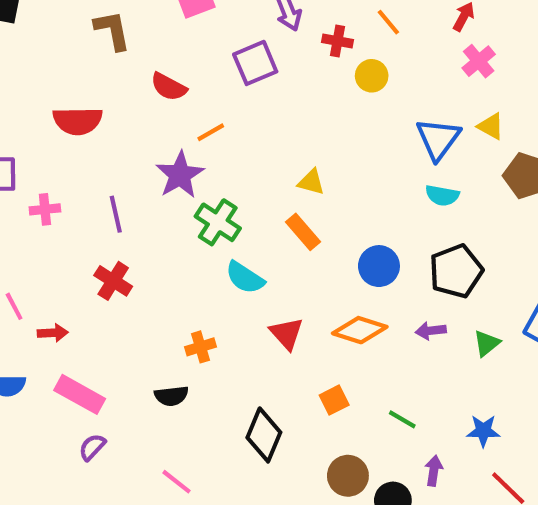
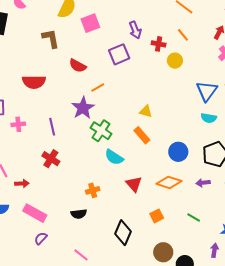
green line: (402, 419) -> (194, 217), moved
purple arrow: (434, 471) -> (214, 250), moved

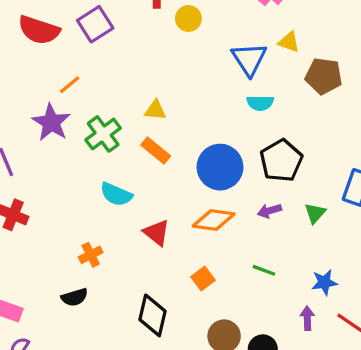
red semicircle: (78, 66) -> (39, 30), moved, size x1.4
green cross: (101, 131) -> (103, 134), moved, turned 30
blue circle: (178, 152) -> (220, 167), size x1.4

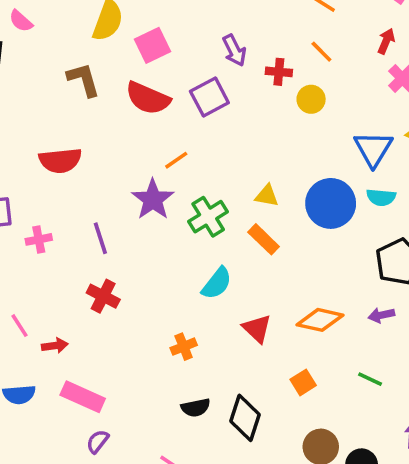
blue circle: (220, 167) -> (331, 203), moved
cyan semicircle: (116, 194) -> (217, 283), turned -80
black semicircle: (75, 297) -> (196, 408), moved

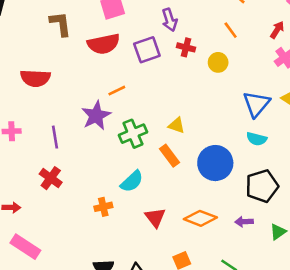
red cross: (279, 72) -> (186, 47), moved
red semicircle: (148, 98) -> (104, 44), turned -44
blue circle: (331, 203) -> (215, 163), moved
orange cross: (184, 347) -> (103, 207), moved

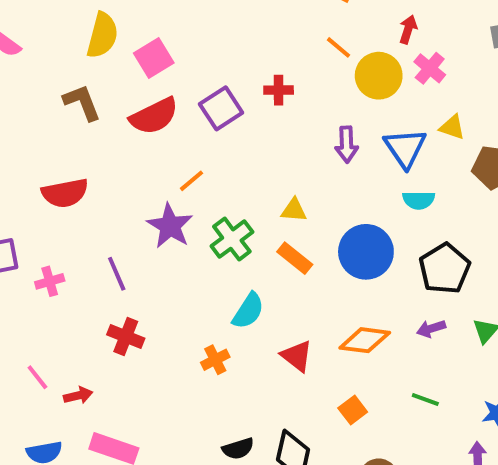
purple arrow: (170, 20) -> (347, 144), moved, turned 30
yellow circle: (218, 62) -> (379, 76), moved, size x1.5

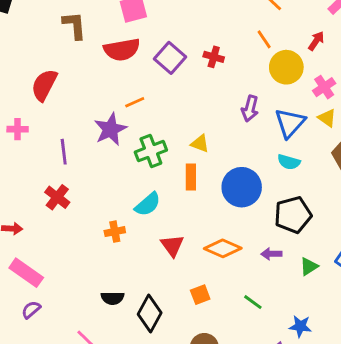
pink cross: (430, 68) -> (324, 87), moved
purple square: (221, 108) -> (170, 58), turned -32
red semicircle: (65, 193) -> (44, 85), turned 112
orange rectangle: (295, 258) -> (191, 177), turned 35
pink cross: (50, 281) -> (18, 129), moved

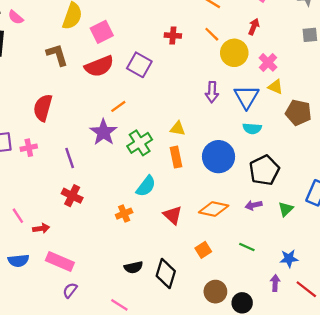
red cross: (214, 57) -> (173, 36), moved

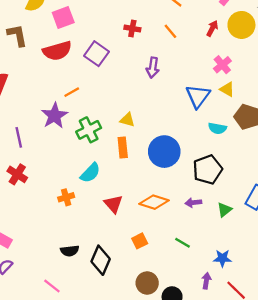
yellow circle: (234, 53) -> (241, 25), moved
purple arrow: (212, 92) -> (153, 68), moved
cyan semicircle: (252, 128) -> (217, 128), moved

